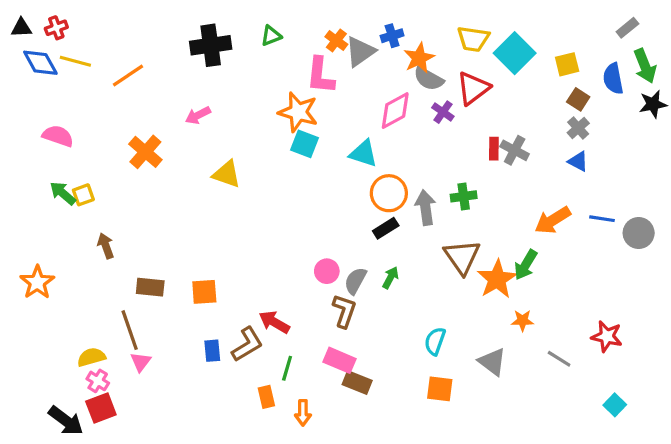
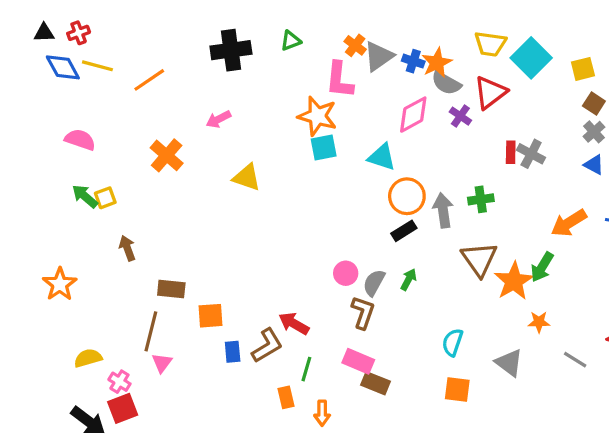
blue cross: (392, 36) -> (413, 61), moved, turned 35
cyan square: (305, 144) -> (324, 148), turned -32
orange square: (204, 292) -> (211, 316), moved
brown line: (130, 330) -> (151, 331), turned 33
yellow semicircle: (91, 357) -> (88, 358), moved

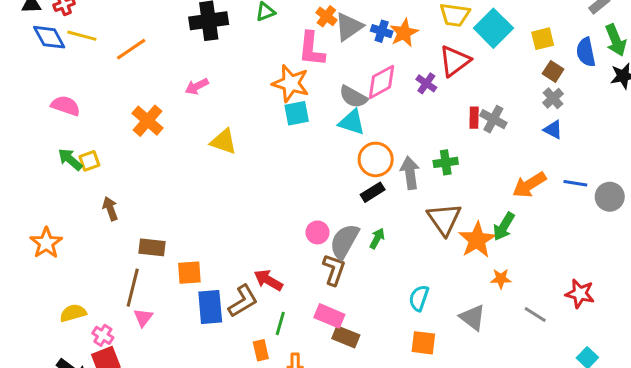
gray semicircle: (446, 83) -> (353, 97), moved
gray semicircle: (374, 283) -> (344, 241), size x1.4
blue rectangle: (233, 352) -> (210, 307), size x1.6

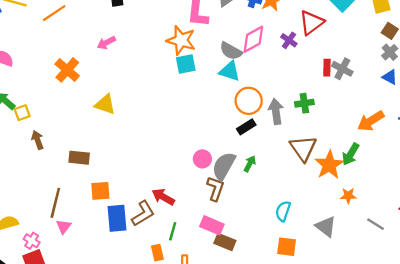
yellow triangle: (224, 142) -> (105, 104), moved
yellow square: (89, 161) -> (22, 113), moved
brown rectangle: (152, 247) -> (79, 158), moved

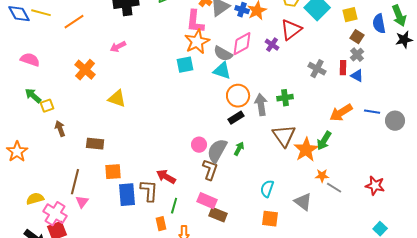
orange star: (181, 40) -> (197, 42), moved, turned 30
red rectangle: (327, 68) -> (343, 68), moved
brown L-shape: (143, 213) -> (149, 191), turned -55
gray line: (376, 224) -> (334, 188), moved
pink cross: (32, 241) -> (55, 214), size x1.6

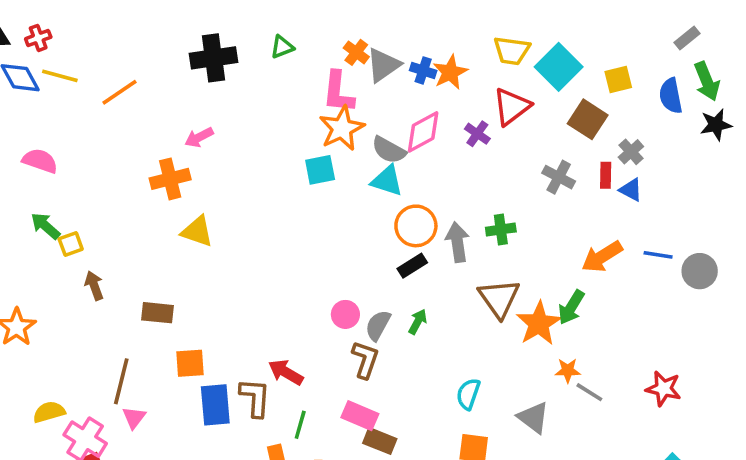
brown square: (357, 37) -> (588, 119), moved, size x1.5
orange cross: (85, 70) -> (170, 179), moved, turned 35
gray semicircle: (217, 151) -> (378, 325), size x0.7

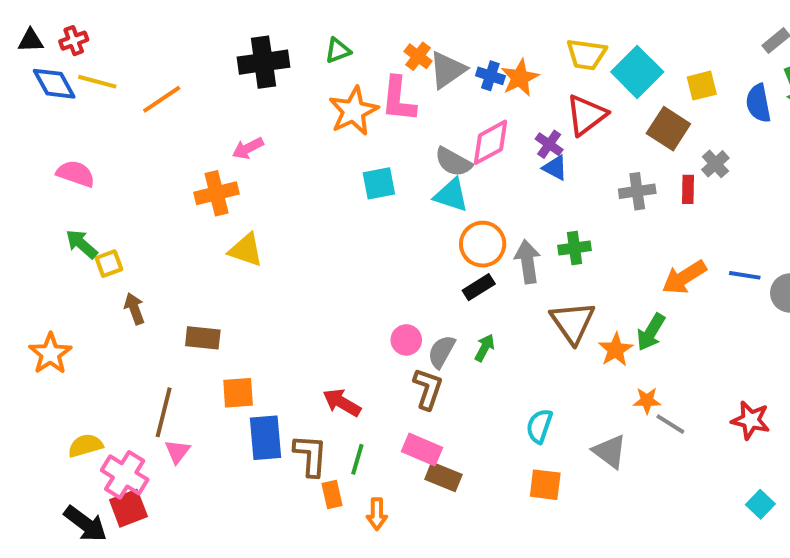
orange star: (342, 128) -> (353, 111), moved
gray cross: (559, 177) -> (637, 191), turned -36
blue triangle: (631, 190) -> (555, 168), moved
orange star: (539, 323) -> (616, 350), size x0.7
brown L-shape: (255, 398) -> (310, 455), moved

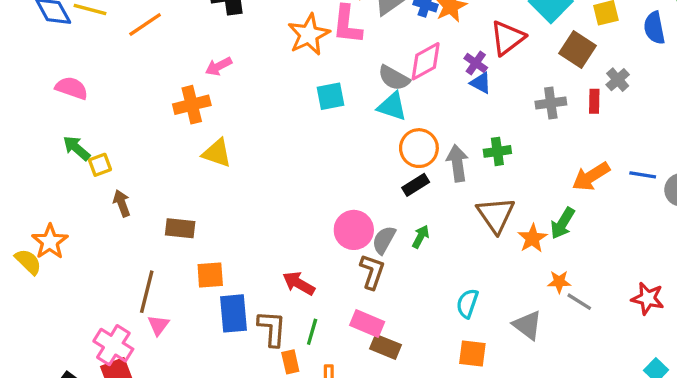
pink circle: (406, 340) -> (354, 230), size x1.5
yellow semicircle: (85, 446) -> (28, 262), moved, turned 60

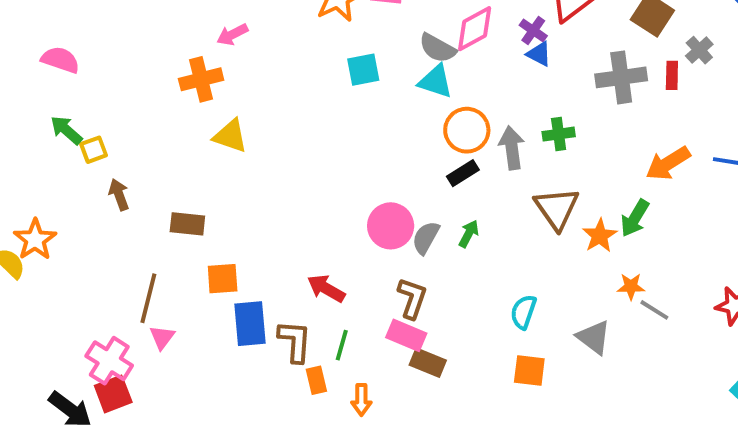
gray cross: (551, 103) -> (621, 77), size x1.4
brown L-shape: (372, 272) -> (412, 298), moved

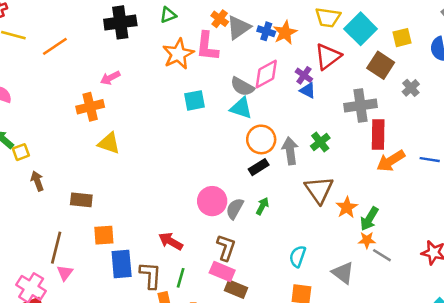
red rectangle: (672, 75) -> (378, 134), moved, size x1.6
green cross: (559, 134) -> (320, 142), turned -30
green arrow: (635, 218) -> (369, 219), moved

